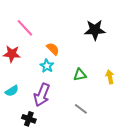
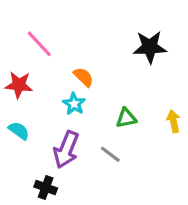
cyan semicircle: (12, 91) -> (19, 131), moved, turned -112
gray line: (81, 109) -> (110, 154), moved

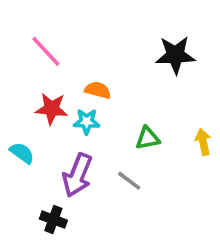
orange semicircle: (84, 77) -> (98, 90), turned -30
red star: (19, 85) -> (52, 109), moved
cyan star: (74, 104) -> (87, 122), turned -30

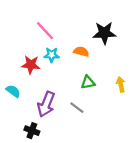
pink line: (46, 51) -> (45, 31), moved
orange semicircle: (98, 90) -> (81, 52), moved
cyan star: (87, 122) -> (52, 55), moved

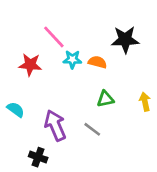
cyan star: (52, 55) -> (72, 59), moved
red star: (31, 65) -> (30, 65), moved
purple arrow: (46, 104) -> (55, 125), turned 135

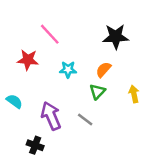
cyan star: (72, 59) -> (68, 70), moved
orange semicircle: (97, 62) -> (103, 70), moved, turned -63
green triangle: (105, 99) -> (97, 92), turned -35

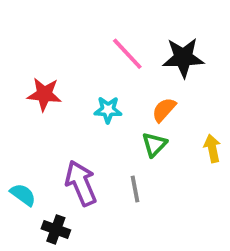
pink line: (50, 34) -> (127, 54), moved
cyan semicircle: (14, 101) -> (23, 195), moved
gray line: (85, 120) -> (135, 189), turned 42

